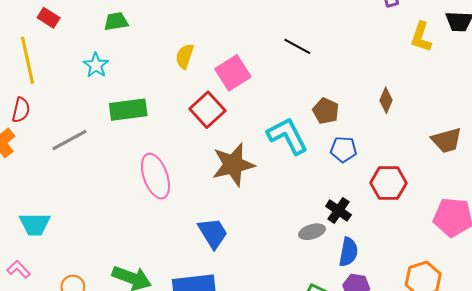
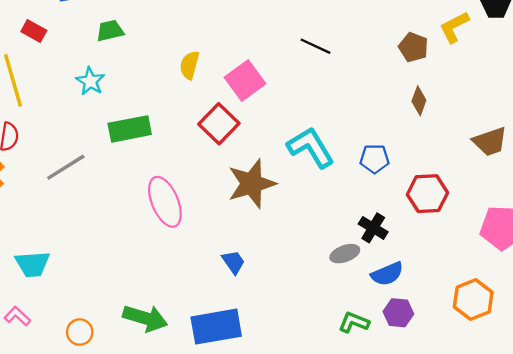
yellow L-shape: (421, 37) -> (454, 27), turned 48
brown pentagon: (326, 111) -> (413, 47), moved
blue trapezoid: (213, 233) -> (233, 262), size x0.7
blue semicircle: (348, 252) -> (387, 274), turned 60

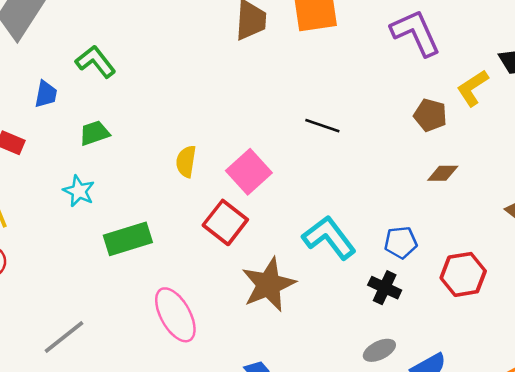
brown diamond: (419, 101) -> (443, 173), turned 76
gray line: (66, 167) -> (64, 337), moved
black cross: (373, 228) -> (385, 288), moved

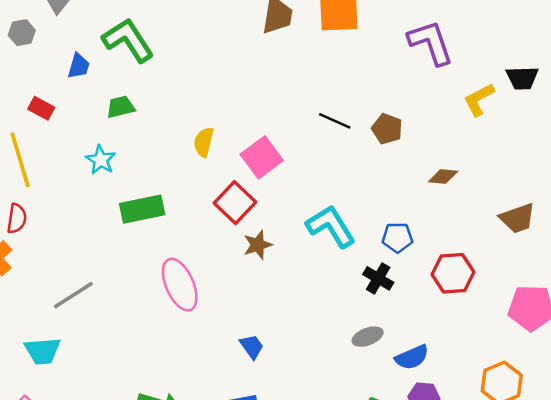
green L-shape: (96, 62) -> (128, 40), size x1.4
brown pentagon: (430, 115) -> (387, 129), moved
brown star: (269, 284) -> (258, 245), moved, size x0.6

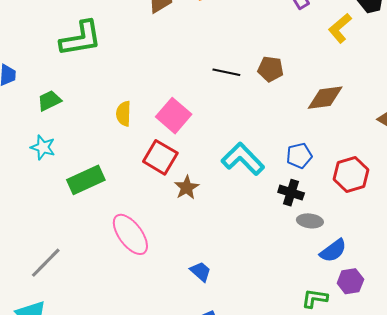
green L-shape: (128, 40) -> (81, 39), moved, turned 126
brown diamond: (443, 177) -> (325, 98), size x1.5
gray ellipse: (368, 337) -> (310, 221), moved, turned 40

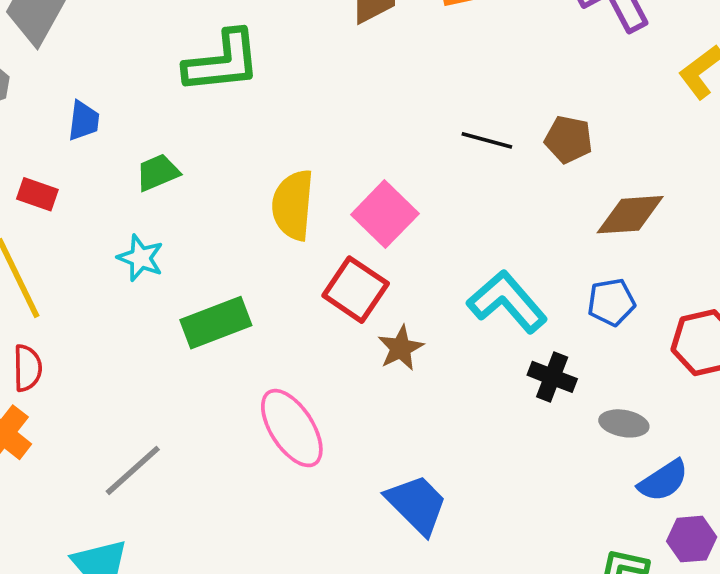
brown diamond: (325, 98) -> (630, 215), moved
yellow semicircle: (124, 114) -> (293, 205), size x1.5
black cross: (291, 193) -> (552, 377), moved
blue trapezoid: (201, 272) -> (417, 504), size x1.6

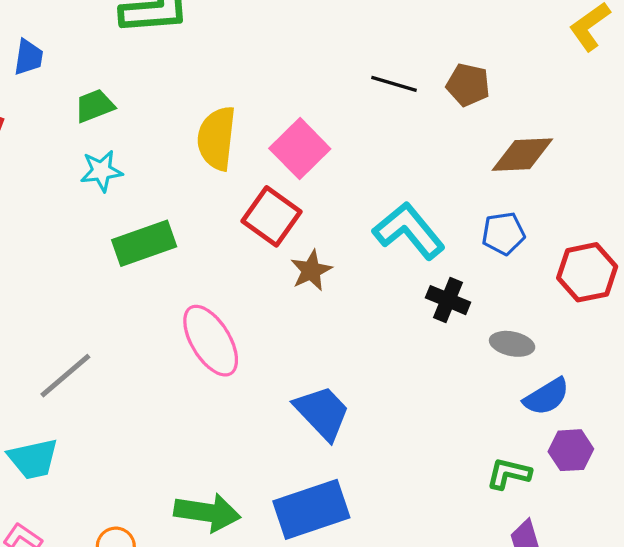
cyan star: (141, 258) -> (101, 171), moved, turned -30

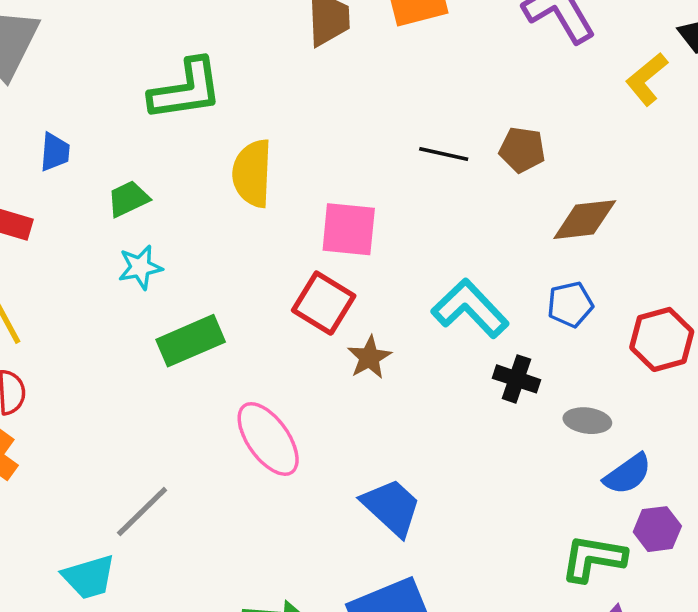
yellow semicircle: (217, 138) -> (252, 173), moved
pink square: (300, 149) -> (349, 229), turned -36
gray line: (65, 376) -> (142, 512), moved
green L-shape: (509, 474) -> (593, 558), size x1.4

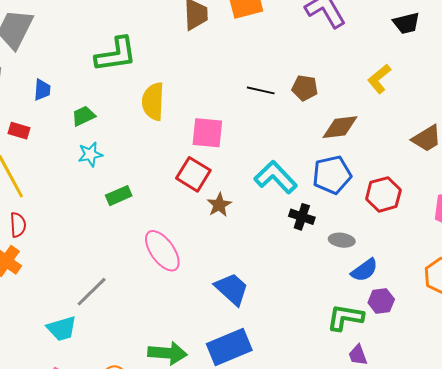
yellow L-shape: (647, 79) -> (379, 79), moved
blue pentagon: (570, 304) -> (332, 175), size x1.5
green rectangle: (191, 341) -> (119, 196), size x0.7

